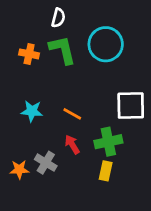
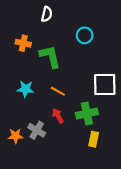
cyan circle: (106, 44) -> (85, 35), size x0.6
green L-shape: (62, 50) -> (50, 57), moved
yellow rectangle: (106, 171) -> (94, 139), moved

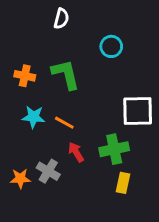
orange cross: (23, 43) -> (25, 76), moved
orange line: (58, 91) -> (64, 123), moved

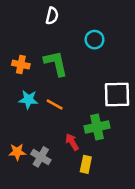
red arrow: (76, 152) -> (72, 142), moved
gray cross: (48, 171) -> (41, 157), moved
yellow rectangle: (123, 183) -> (86, 164), moved

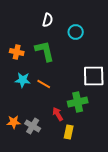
white semicircle: (52, 16) -> (48, 20), moved

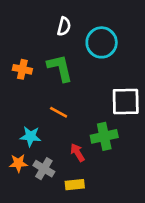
cyan circle: (76, 32) -> (102, 42), size x1.5
cyan star: (23, 80) -> (30, 136), moved
yellow rectangle: (69, 132) -> (75, 185), moved, turned 72

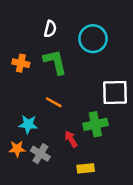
white semicircle: (64, 26) -> (50, 29), moved
yellow rectangle: (75, 185) -> (86, 168), moved

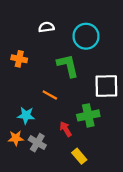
white semicircle: (50, 29) -> (46, 27), turned -112
green L-shape: (55, 62) -> (68, 66), moved
yellow rectangle: (86, 168) -> (79, 156), turned 56

